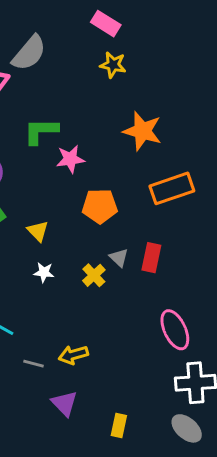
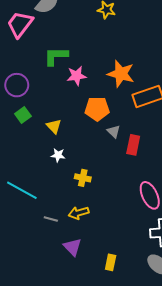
orange star: (142, 131) -> (121, 74), moved
gray triangle: (119, 258) -> (114, 131), moved
yellow cross: (94, 275) -> (83, 178), moved, turned -35

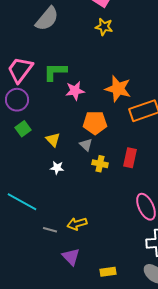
pink trapezoid: (20, 24) -> (20, 70), moved
gray triangle: (114, 131) -> (86, 145), moved
yellow cross: (83, 178) -> (100, 164), moved
yellow rectangle: (111, 262) -> (108, 272), turned 70

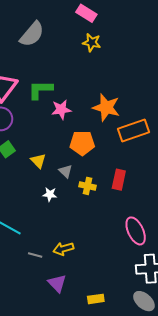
gray triangle: (86, 145) -> (65, 171), moved
white star: (57, 168) -> (50, 194), moved

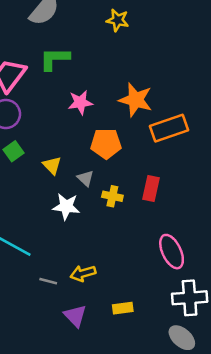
green L-shape: (40, 90) -> (55, 59), moved
white star: (50, 194) -> (66, 207), size x1.5
yellow rectangle: (96, 299) -> (123, 308), moved

